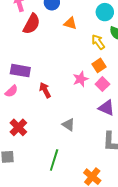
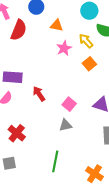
pink star: (81, 79) -> (64, 48), moved
pink square: (102, 84) -> (69, 104), moved
gray triangle: (68, 125) -> (66, 125), turned -40

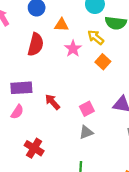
red semicircle: (19, 30) -> (36, 44), moved
pink square: (69, 104) -> (87, 109), turned 32

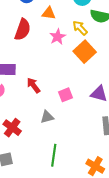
orange square: (103, 62) -> (85, 52), size x1.5
gray triangle: (86, 132) -> (47, 117), moved

